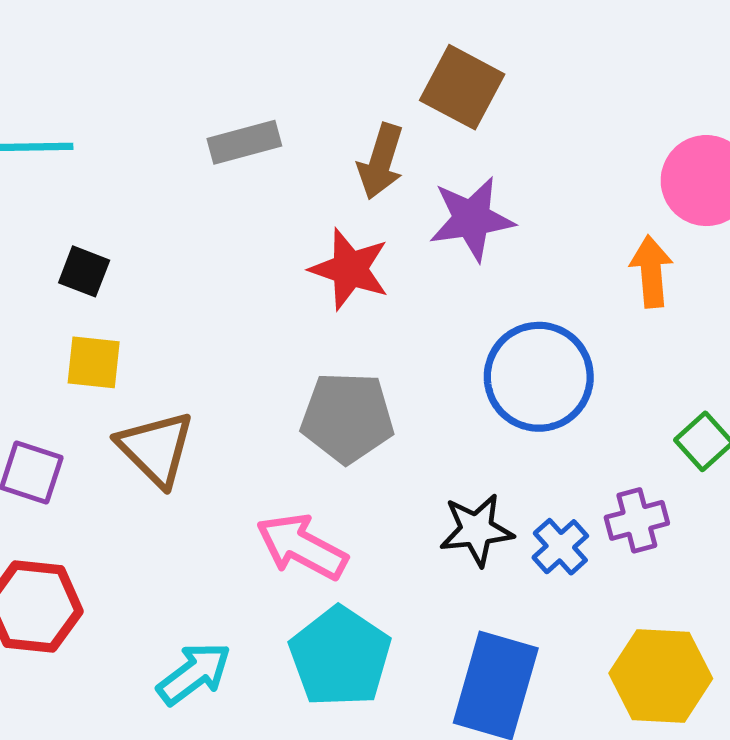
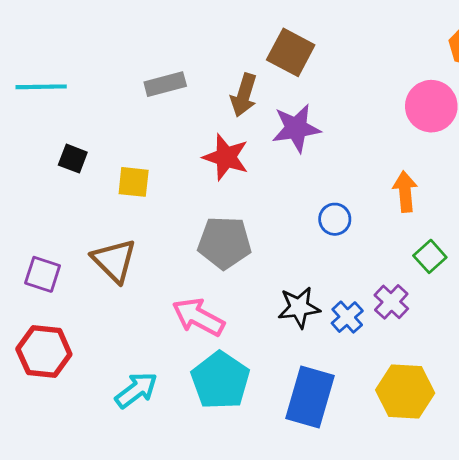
orange arrow: (651, 271) -> (405, 192), moved
yellow square: (94, 362) -> (134, 182), moved
blue circle: (539, 377) -> (335, 219), size x0.5
purple cross: (637, 520) -> (391, 302), turned -32

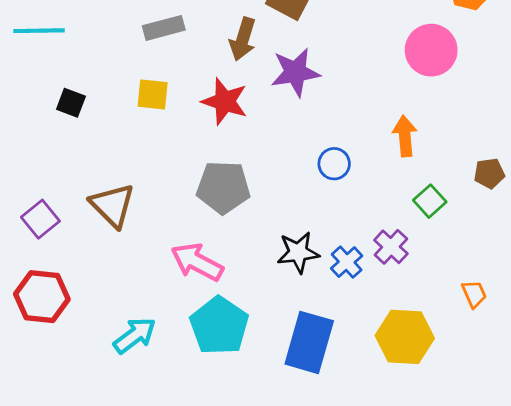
yellow square: (134, 182) -> (153, 94), moved
purple square: (43, 274) -> (40, 219), turned 33

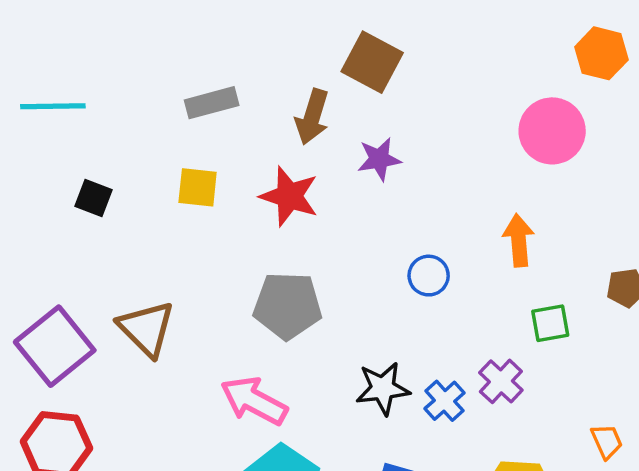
purple star: (295, 72) -> (379, 159), size x0.7
green square: (430, 201) -> (550, 323), turned 32
purple square: (40, 219) -> (55, 346), size x1.6

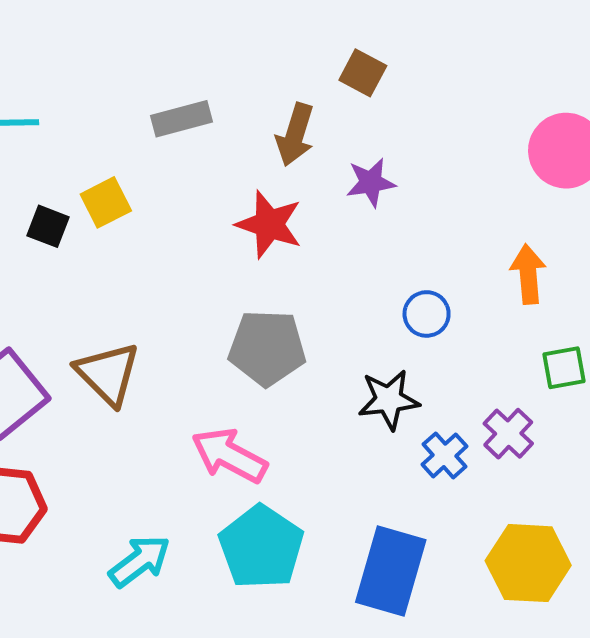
brown square: (372, 62) -> (363, 73), size x0.7
yellow square: (198, 187) -> (106, 202), moved, turned -33
black star: (383, 388) -> (389, 400), moved

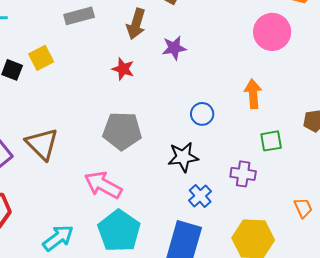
red star: (269, 224) -> (123, 69), size x0.7
purple cross: (508, 434) -> (243, 174), turned -35
blue cross: (444, 455) -> (200, 196), moved

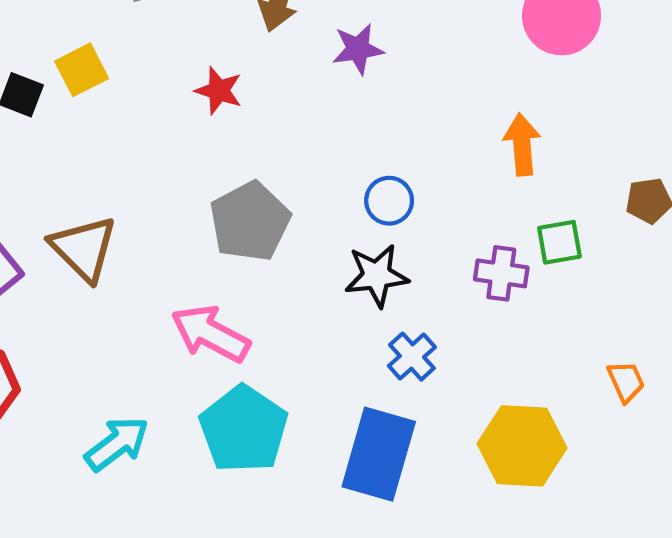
red star: (123, 69) -> (219, 91), moved
blue circle: (202, 114) -> (389, 201), moved
gray pentagon: (122, 131) -> (250, 221), turned -30
purple cross: (243, 174) -> (501, 273), moved

